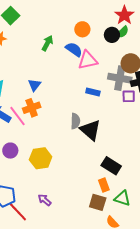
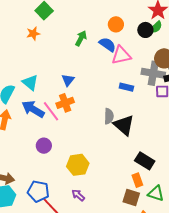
yellow hexagon: (41, 158) -> (78, 165), moved

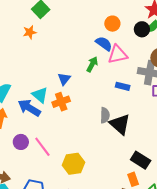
green arrow: (81, 38) -> (92, 64), moved
cyan triangle: (30, 83) -> (40, 95), moved
pink line: (51, 111) -> (42, 147), moved
purple circle: (44, 146) -> (21, 142), moved

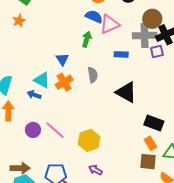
blue arrow: (29, 108) -> (34, 95), size x0.6
gray semicircle: (105, 115) -> (93, 75), moved

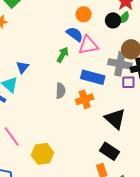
blue rectangle: (121, 54) -> (93, 77), size x1.6
blue triangle: (62, 59) -> (22, 67), moved
orange cross: (64, 82) -> (85, 99), moved
black triangle: (126, 92) -> (115, 119), moved

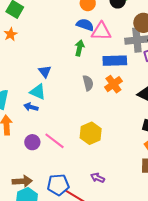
pink triangle: (88, 45) -> (101, 31), turned 30
yellow hexagon: (42, 154) -> (91, 133), moved

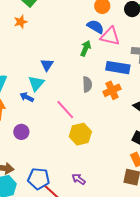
cyan triangle: (38, 92) -> (36, 83), turned 36
pink line: (54, 141) -> (65, 110), moved

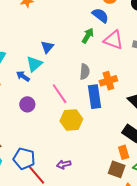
pink triangle: (110, 36) -> (113, 40), moved
blue rectangle: (118, 68) -> (95, 97), moved, turned 65
purple circle: (21, 132) -> (27, 104), moved
purple arrow: (79, 179) -> (64, 164), turned -56

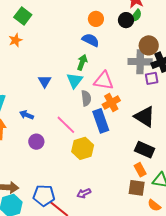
pink triangle: (113, 40) -> (104, 81), moved
cyan triangle: (34, 64) -> (75, 81), moved

